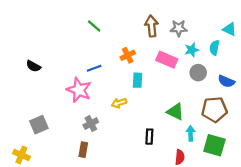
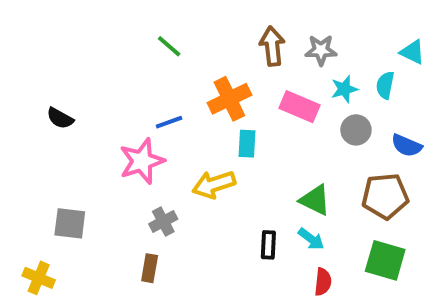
orange cross: (128, 55) -> (229, 99), size x1.5
pink star: (79, 90) -> (142, 161), turned 30
yellow arrow: (119, 103) -> (214, 184), size x1.5
gray square: (39, 125) -> (70, 223), turned 30
cyan arrow: (191, 133) -> (311, 239), moved, turned 128

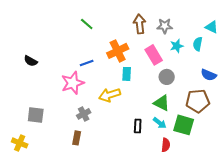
pink rectangle: (300, 107) -> (154, 55), turned 36
gray circle: (356, 130) -> (167, 77), moved
green square: (385, 260) -> (184, 125), moved

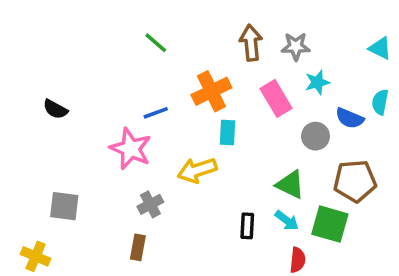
cyan semicircle: (198, 44) -> (380, 102), moved
blue semicircle: (209, 75) -> (350, 118), moved
gray circle: (167, 77) -> (315, 136), moved
pink star: (73, 83) -> (131, 149), turned -30

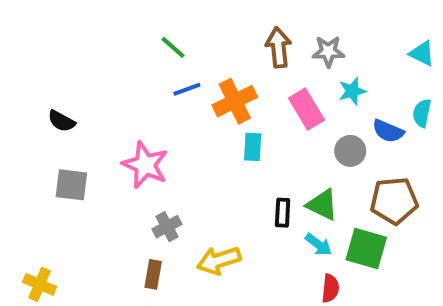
blue line: (156, 113) -> (187, 89), moved
yellow arrow: (197, 170) -> (219, 260), moved
gray square: (64, 206) -> (71, 185), moved
black rectangle: (247, 226) -> (283, 213), moved

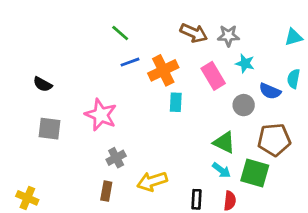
brown arrow: (279, 47) -> (194, 33), turned 120
cyan triangle: (422, 53) -> (294, 37), turned -42
cyan star: (352, 91) -> (245, 63), turned 30
black rectangle: (283, 213) -> (196, 199), moved

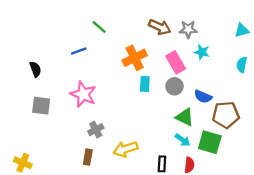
blue line: (130, 62) -> (79, 51), moved
black semicircle: (43, 84) -> (35, 69), turned -140
blue semicircle: (270, 91) -> (203, 97), moved
gray circle: (244, 105) -> (174, 86), moved

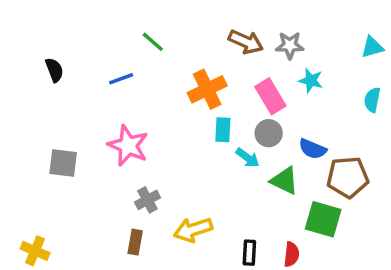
black semicircle: (35, 69) -> (54, 70), moved
cyan arrow: (182, 140) -> (248, 158), moved

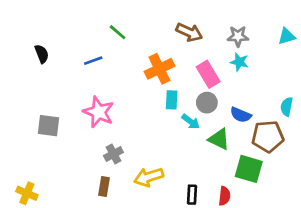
gray star: (290, 45) -> (238, 36), moved
cyan semicircle: (372, 100) -> (287, 107), moved

